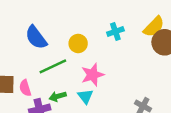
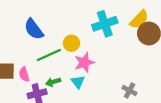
cyan cross: (115, 31) -> (105, 24), size x1.6
yellow circle: (78, 43) -> (71, 43), moved

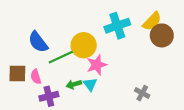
blue semicircle: (34, 29) -> (38, 42), moved
yellow circle: (71, 43) -> (84, 45), size x1.5
green arrow: (53, 82) -> (74, 84), moved

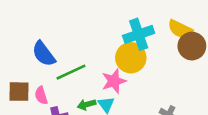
yellow semicircle: (152, 21) -> (180, 29), turned 72
yellow circle: (84, 45) -> (131, 58), moved

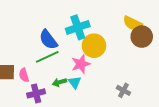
cyan cross: (139, 34) -> (78, 27), moved
blue semicircle: (44, 54) -> (48, 40), moved

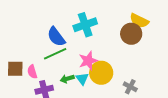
brown circle: (142, 37) -> (131, 34), moved
yellow circle: (94, 46) -> (101, 73), moved

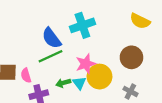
brown circle: (131, 34) -> (131, 57), moved

